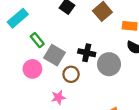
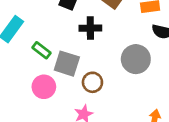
black cross: (87, 53) -> (90, 28), moved

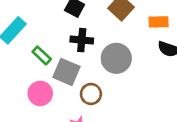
black cross: (90, 28) -> (82, 40), moved
gray circle: (136, 59) -> (116, 58), moved

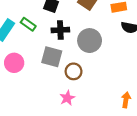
green rectangle: (42, 55) -> (28, 24), moved
pink circle: (40, 93) -> (14, 63), moved

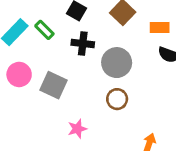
gray square: (52, 57) -> (53, 85), moved
brown circle: (74, 71) -> (117, 99), moved

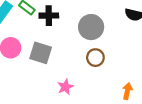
black cross: (83, 44) -> (49, 16), moved

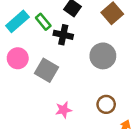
brown circle: (95, 58) -> (106, 104), moved

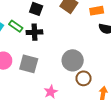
gray circle: (103, 56) -> (73, 60), moved

